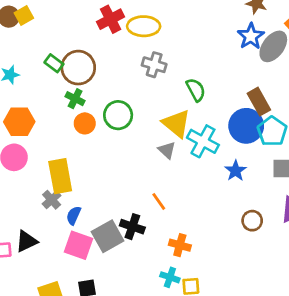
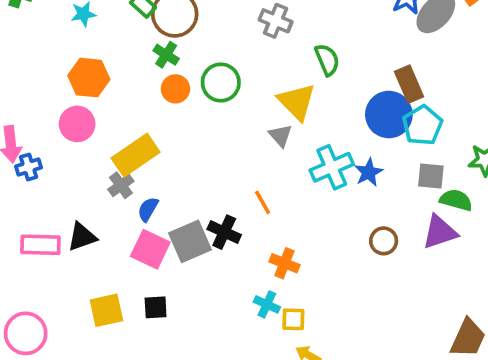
cyan cross: (203, 141) -> (332, 167), moved, turned 32
yellow rectangle: (60, 176) -> (136, 155), turned 60

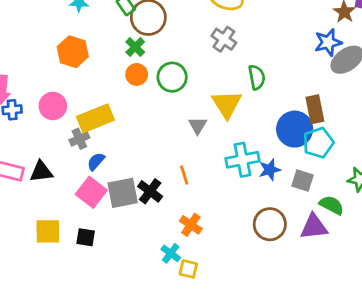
pink circle: (77, 124) -> (53, 106), moved
gray triangle: (281, 136) -> (198, 126), moved
gray square: (431, 176) -> (302, 180), moved
brown circle: (384, 241) -> (270, 224), size x1.5

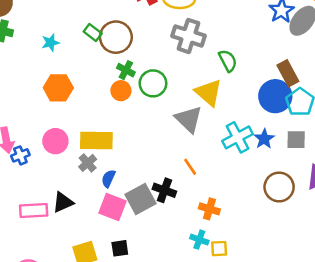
gray cross: (224, 39) -> (188, 36), size x1.4
green cross: (135, 47) -> (126, 70), moved
yellow rectangle: (95, 118) -> (96, 141), turned 40
gray triangle: (198, 126) -> (189, 119), size x1.6

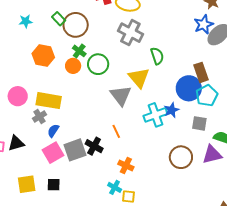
orange hexagon: (58, 88) -> (43, 55), moved
blue star: (264, 139) -> (172, 110), moved
pink square: (113, 207) -> (53, 153), turned 30

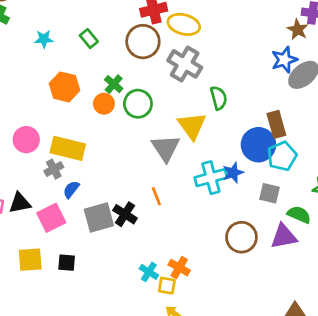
brown circle: (76, 25) -> (143, 42), moved
pink square: (53, 153) -> (51, 218), moved
orange cross: (126, 166) -> (179, 268), moved

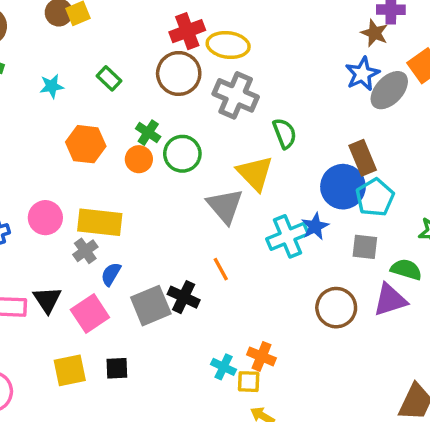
black triangle: (20, 203) -> (47, 300), turned -45

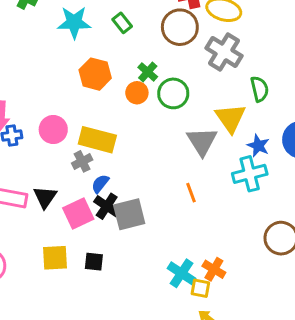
cyan star: (52, 86) -> (74, 22), size x1.6
blue star: (315, 226) -> (258, 146), moved, turned -30
black cross: (184, 297) -> (107, 206), moved
cyan cross: (223, 367) -> (181, 273), size x1.4

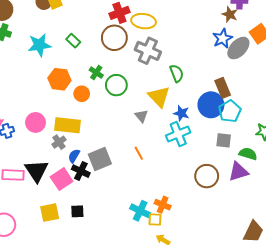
orange circle: (137, 93) -> (82, 94), moved
gray triangle: (202, 141) -> (141, 116), size x0.6
black triangle: (45, 197) -> (36, 171), size x1.4
gray square: (129, 214) -> (100, 159), moved

